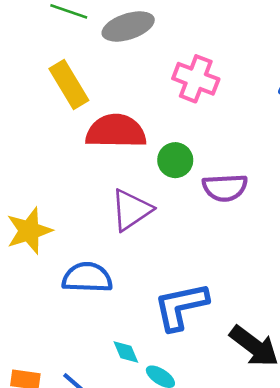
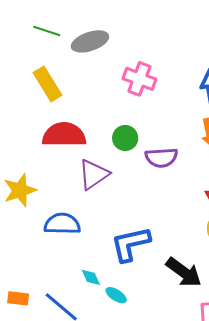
red semicircle: (116, 131) -> (64, 135), moved

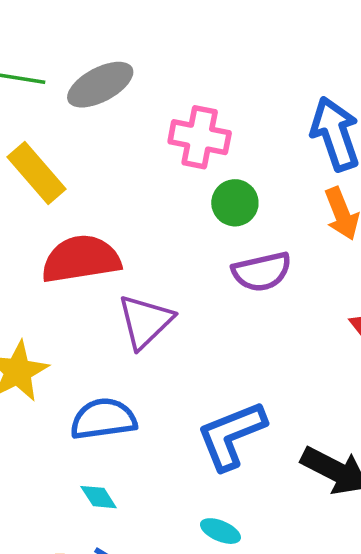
green circle: (125, 138) -> (235, 203), moved
cyan diamond: (91, 277) -> (99, 497), moved

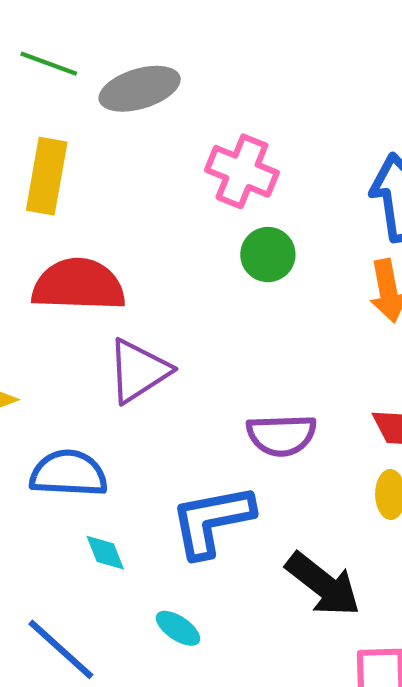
yellow rectangle: (37, 173) -> (47, 176), turned 40
purple semicircle: (262, 272) -> (281, 435), moved
cyan diamond: (99, 497) -> (105, 553), moved

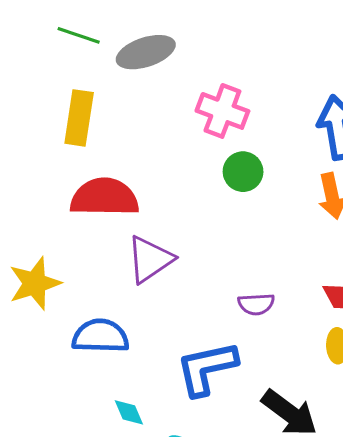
purple semicircle: (281, 435) -> (256, 304), size x0.7
cyan diamond: (105, 553) -> (129, 412), moved

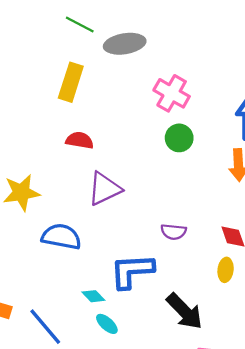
red semicircle: (104, 197) -> (80, 140), size x0.6
cyan diamond: (129, 412) -> (93, 296), moved, turned -30

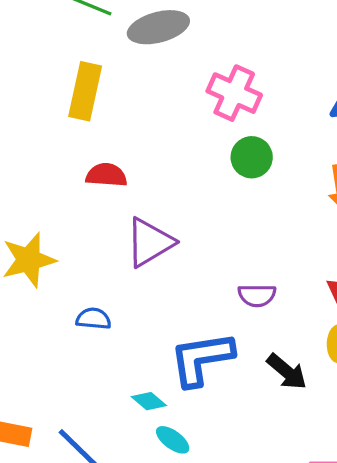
blue semicircle: (61, 237) -> (93, 319), size x0.6
black arrow: (185, 311) -> (287, 372), moved, size x0.7

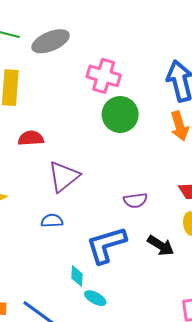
green circle: (252, 157) -> (120, 115), size x1.4
blue semicircle: (93, 319) -> (52, 221), moved
cyan diamond: (149, 401) -> (77, 276), turned 60

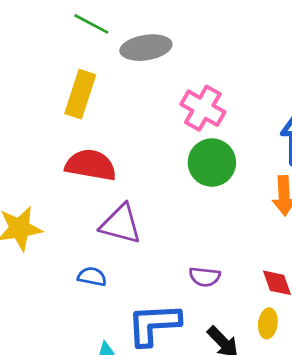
red semicircle: (31, 138) -> (91, 165), size x1.5
purple triangle: (64, 177) -> (121, 224), turned 40

